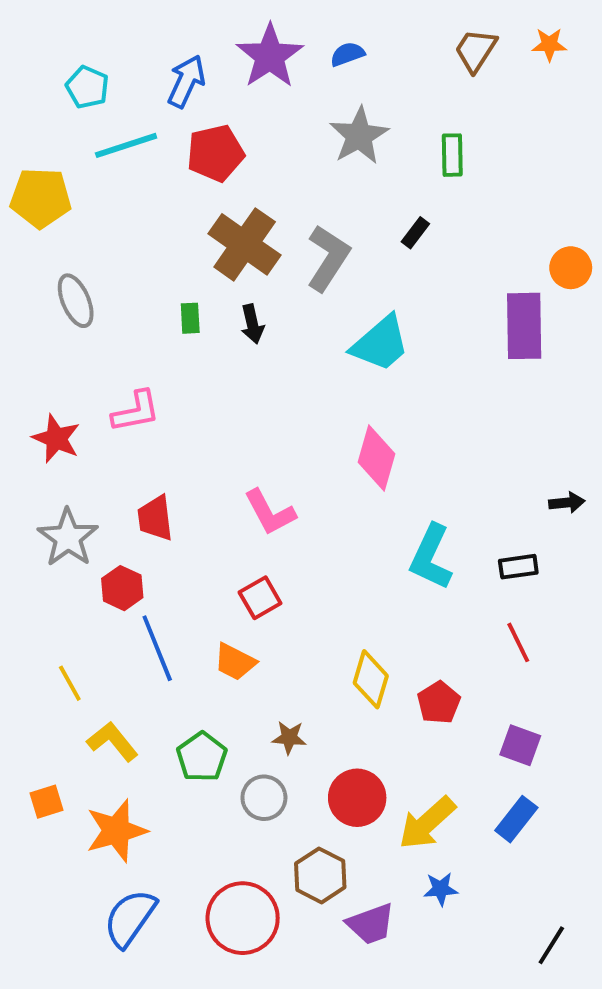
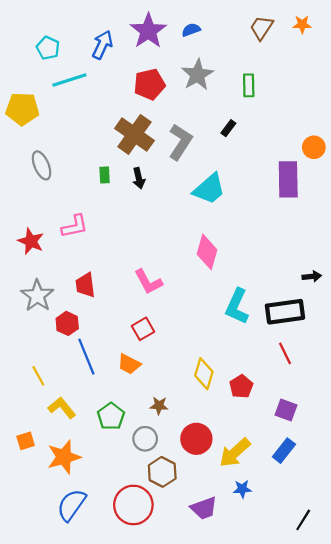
red pentagon: (215, 153) -> (149, 84), moved
black rectangle: (518, 567) -> (285, 312), size x1.8
brown hexagon: (320, 875) -> (162, 472), moved

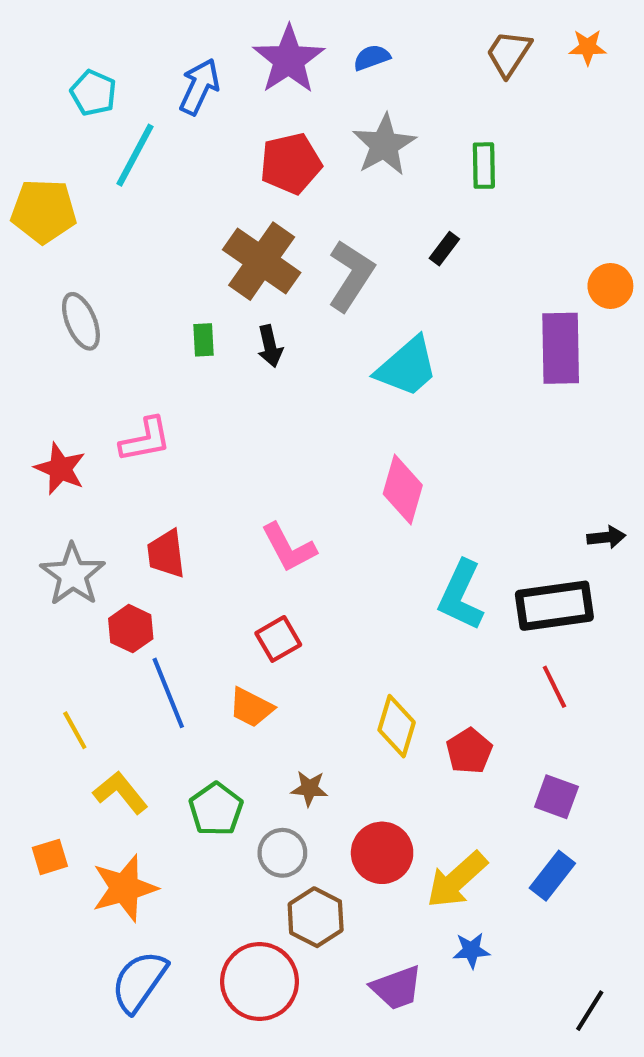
cyan line: (69, 80) -> (135, 155), turned -44

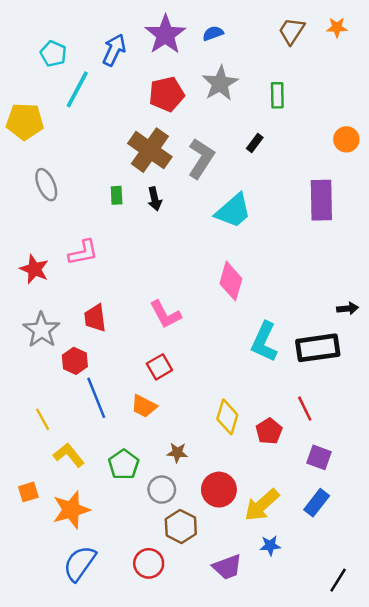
orange circle: (610, 286) -> (346, 139), moved
red line: (554, 687) -> (305, 409), moved
red circle: (260, 982) -> (149, 563), size x0.7

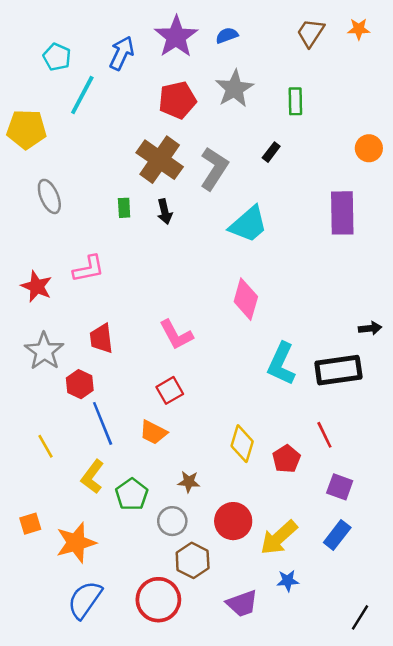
yellow L-shape: (69, 455) -> (92, 477), moved, turned -104
red circle: (149, 563) -> (158, 600), size x1.4

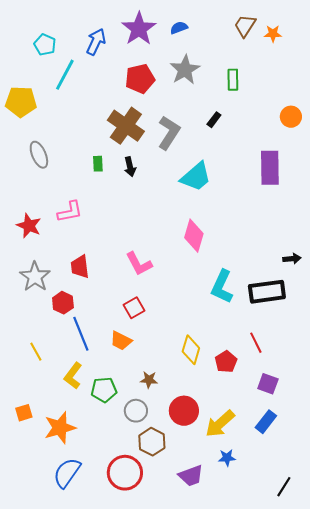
orange star: (359, 29) -> (273, 34), moved
green pentagon: (132, 494) -> (104, 390), turned 30

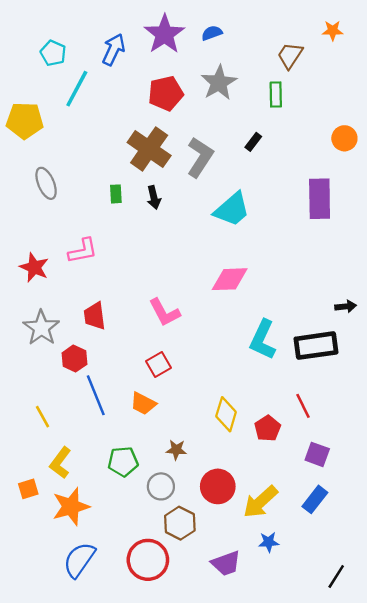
brown trapezoid: (245, 26) -> (290, 55), moved
orange star: (273, 34) -> (333, 31), moved
pink diamond: (194, 236) -> (230, 279), turned 72
yellow L-shape: (73, 376) -> (60, 463), moved

